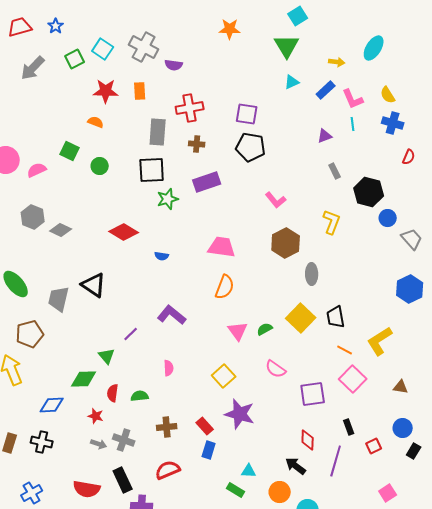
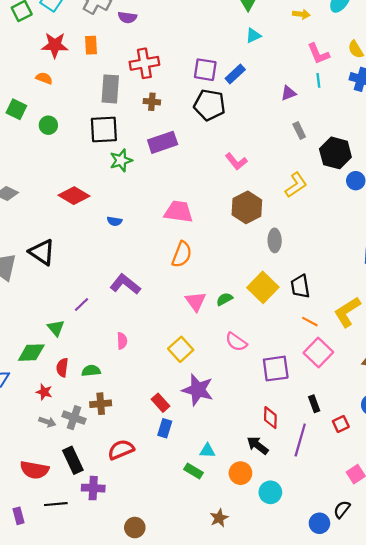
blue rectangle: (326, 90) -> (235, 74), moved
yellow L-shape: (332, 222) -> (296, 185), turned 35
brown cross: (167, 427) -> (101, 404), moved

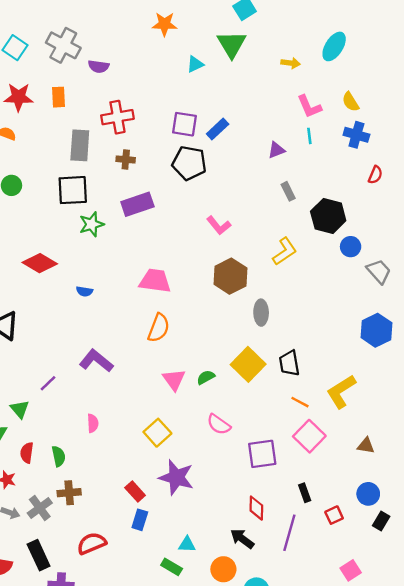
cyan triangle: (253, 36) -> (195, 64), moved
green semicircle: (91, 371) -> (59, 456), turned 84
gray cross: (74, 418) -> (40, 508), turned 35

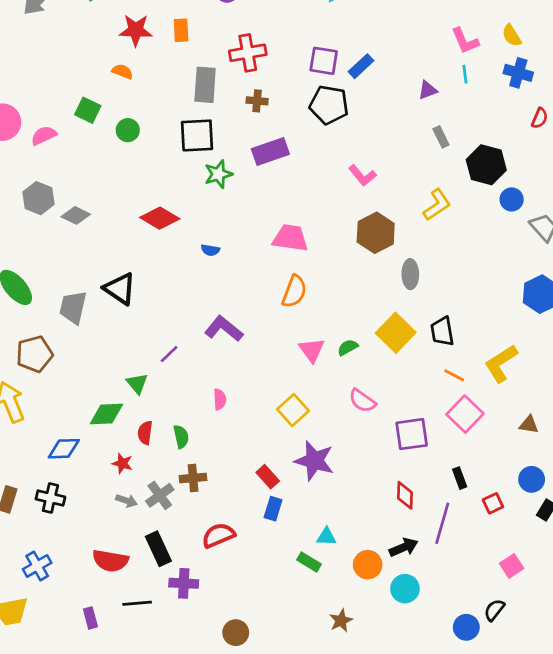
black arrow: (242, 539) -> (404, 547), moved, turned 120

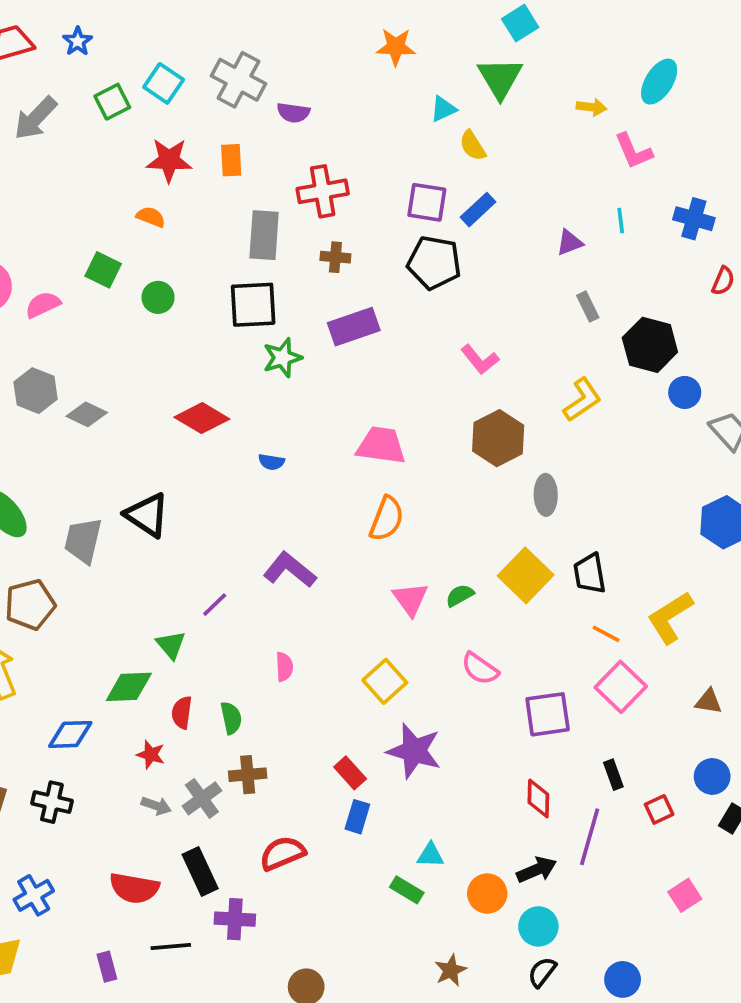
yellow semicircle: (512, 36) -> (473, 146), moved
pink L-shape: (465, 41) -> (634, 151), moved
black semicircle: (494, 610) -> (542, 972), moved

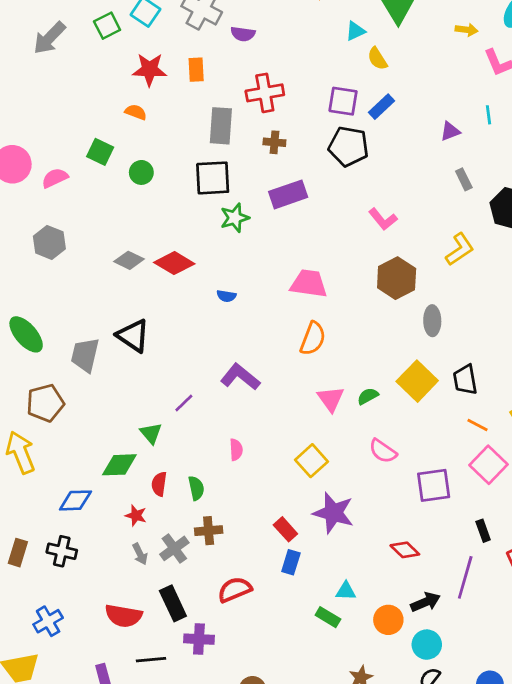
gray diamond: (87, 414) -> (129, 260), moved
red diamond: (538, 798) -> (405, 550), moved, turned -48
gray arrow: (156, 806) -> (140, 554), turned 45

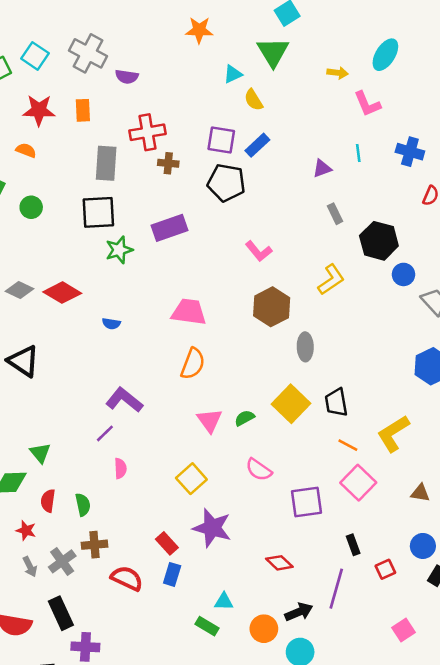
brown cross: (274, 142) -> (168, 163), moved
purple line: (184, 403) -> (105, 433), moved
red semicircle: (235, 590) -> (127, 578), moved, turned 48

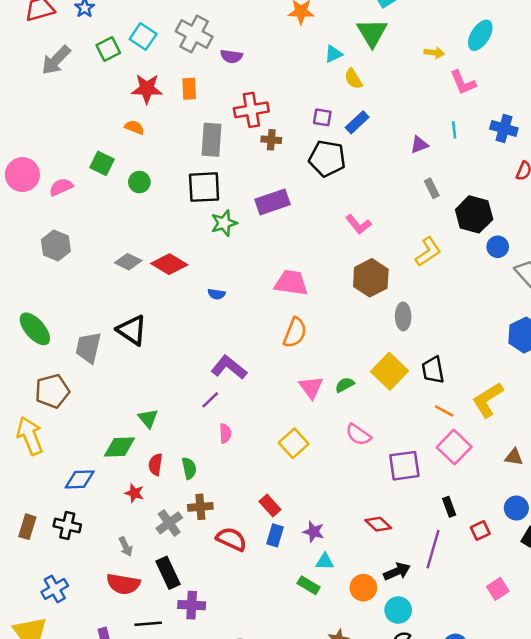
purple square: (221, 140) -> (322, 117), size x0.7
purple star: (212, 528) -> (314, 532), moved, size x0.6
gray arrow: (30, 567) -> (126, 547), moved

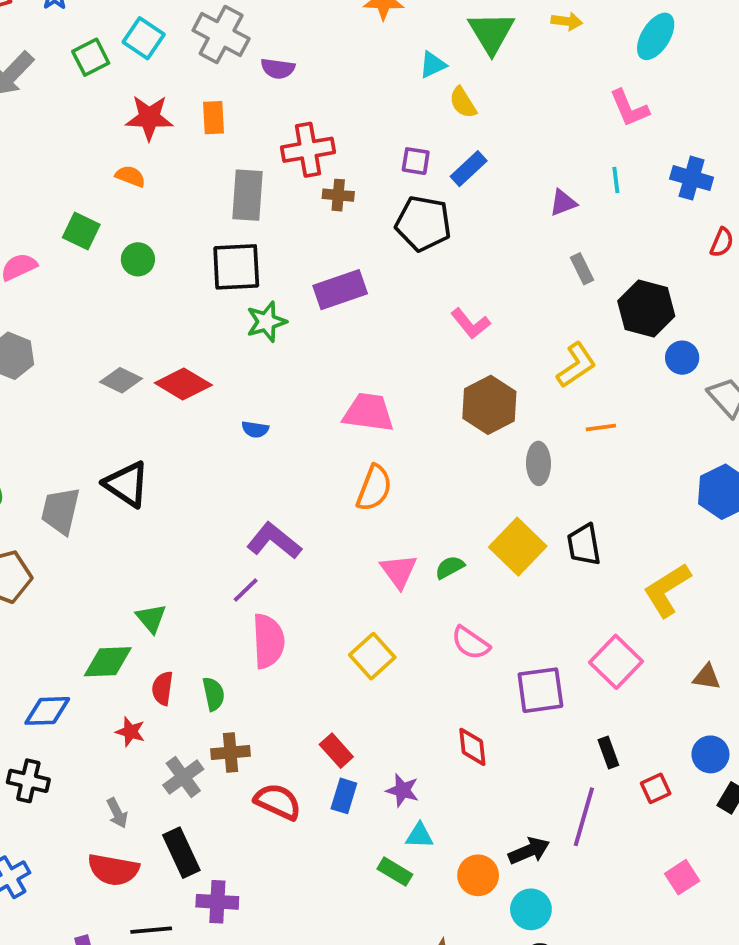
yellow arrow: (434, 53) -> (567, 21), moved
orange line: (444, 411) -> (601, 428), moved, turned -36
pink semicircle: (225, 433) -> (268, 641), size x1.8
red diamond: (378, 524) -> (472, 747), moved, turned 40

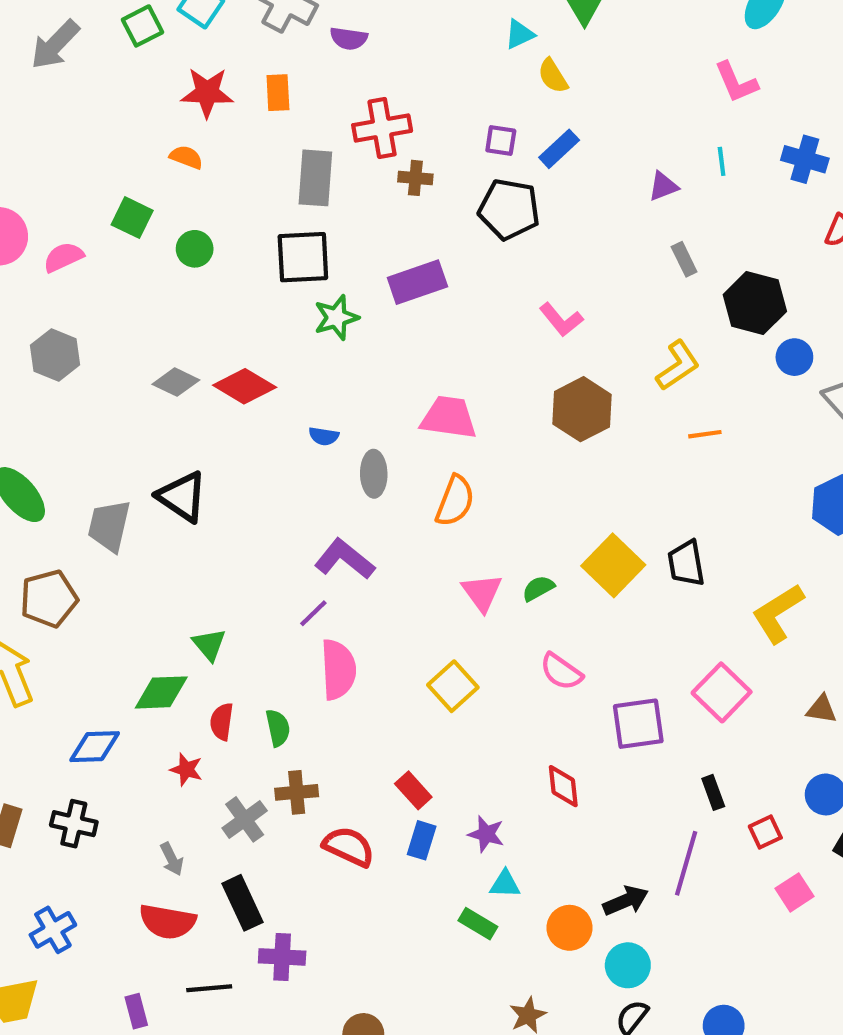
gray ellipse: (539, 463) -> (374, 474), moved
pink square: (682, 877) -> (794, 892), moved

